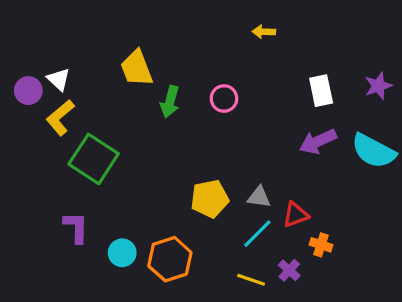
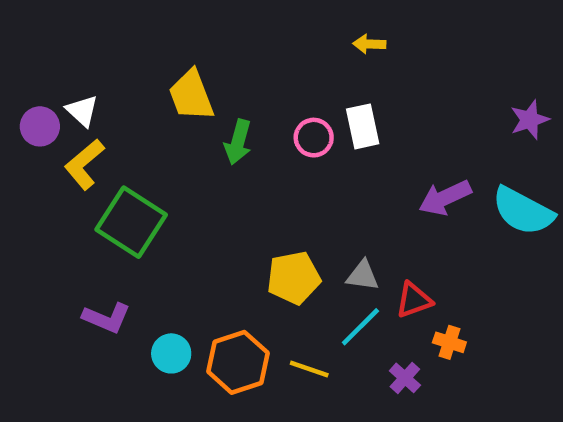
white rectangle: (321, 91) -> (363, 126), moved
purple L-shape: (76, 227) -> (107, 318), turned 112
yellow line: (251, 280) -> (309, 369), moved

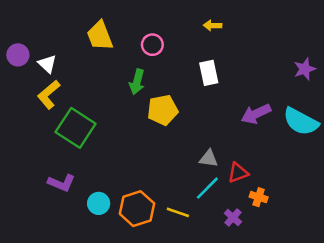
yellow trapezoid: (191, 95) -> (100, 36), moved
purple circle: (40, 126) -> (18, 55), moved
pink circle: (314, 138) -> (152, 45), moved
yellow pentagon: (294, 278) -> (163, 110), moved

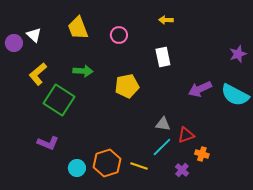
white triangle: (47, 64) -> (34, 35), moved
green arrow: (137, 82) -> (83, 71), moved, turned -102
cyan circle: (99, 203) -> (77, 168), moved

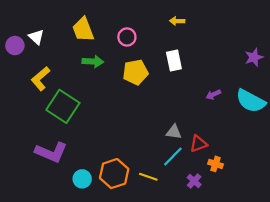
green arrow: (83, 71) -> (93, 62), moved
yellow pentagon: (127, 86) -> (135, 72), moved
purple arrow: (200, 89) -> (213, 95), size x0.6
purple L-shape: (48, 143) -> (51, 152), size x1.4

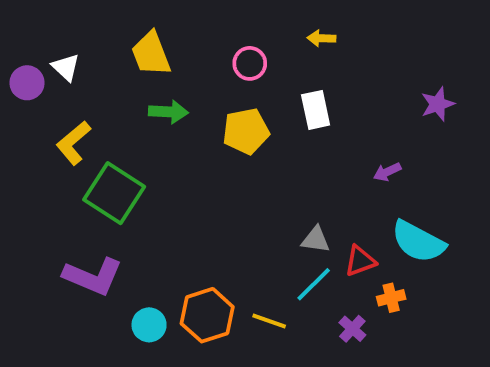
pink circle: (127, 37) -> (250, 63), moved
purple star: (254, 57) -> (438, 104), moved
cyan semicircle: (251, 101) -> (418, 242), moved
orange cross: (215, 164) -> (391, 298), turned -32

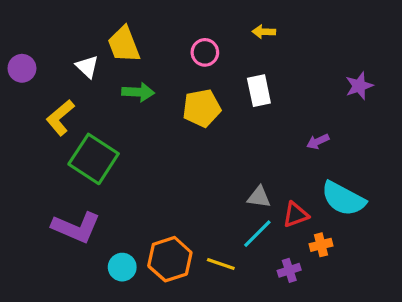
white triangle: (66, 67) -> (87, 67), moved
purple cross: (352, 329) -> (289, 270), turned 30

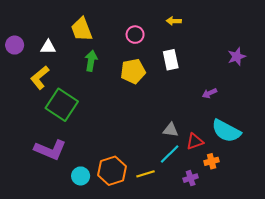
white triangle: (87, 67) -> (48, 47), moved, turned -42
green arrow: (138, 92) -> (91, 61), turned -84
yellow line: (221, 264) -> (146, 174), turned -36

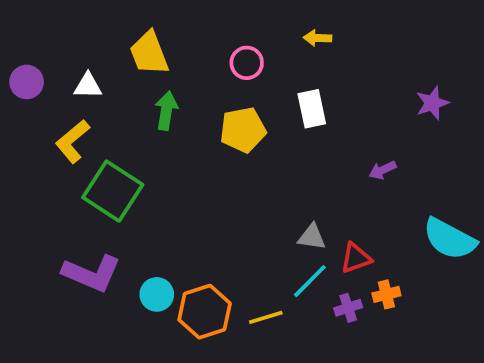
cyan semicircle: (226, 131) -> (450, 239), moved
cyan circle: (81, 176) -> (157, 294), moved
purple cross: (191, 178) -> (348, 308), moved

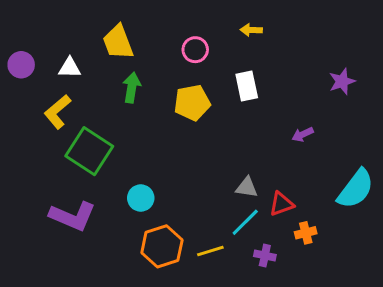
cyan semicircle: (450, 239) -> (356, 189), turned -81
cyan circle: (157, 294) -> (141, 198), moved
purple cross: (348, 308) -> (265, 256), moved, turned 30

